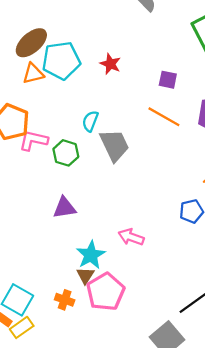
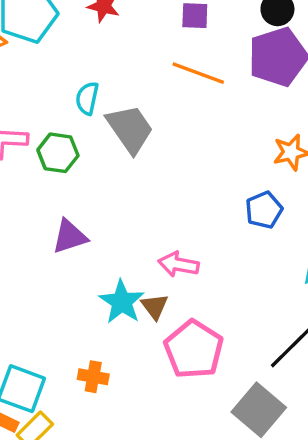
brown triangle: (85, 276) -> (155, 306), moved
pink pentagon: (106, 292) -> (194, 349), moved

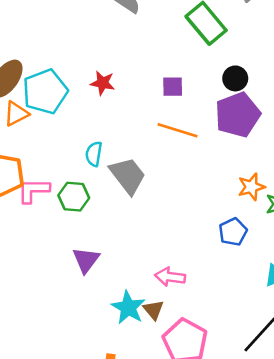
purple triangle: (70, 237) -> (86, 260), turned -32

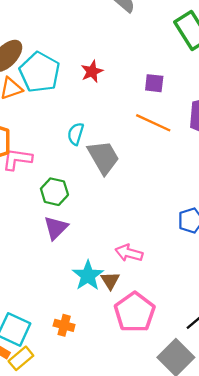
red star: (103, 83) -> (92, 71), turned 30
cyan pentagon: (45, 92) -> (40, 72), turned -30
green hexagon: (74, 197) -> (54, 192), moved

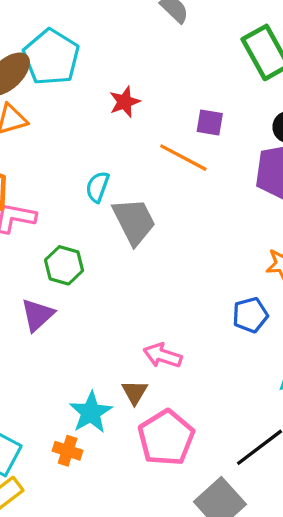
cyan pentagon: (40, 72) -> (51, 57), moved
orange line: (153, 123) -> (183, 158), moved
purple triangle: (56, 228) -> (37, 315), moved
cyan star: (88, 276) -> (91, 412), moved

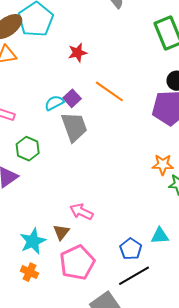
purple square: (210, 123) -> (72, 98), moved, turned 30
cyan semicircle: (98, 187) -> (54, 103), turned 36
blue pentagon: (250, 315) -> (131, 249), moved, turned -30
orange cross: (68, 451) -> (29, 272), moved

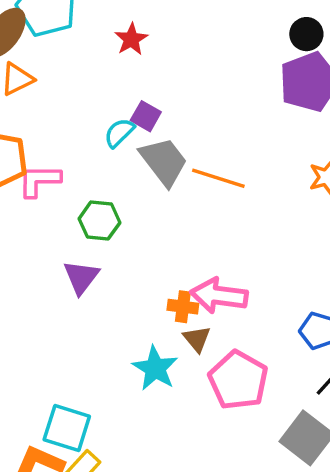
orange line: (109, 91) -> (218, 178), moved
pink arrow: (81, 212) -> (219, 296), size x1.4
orange cross: (29, 272) -> (183, 307), moved

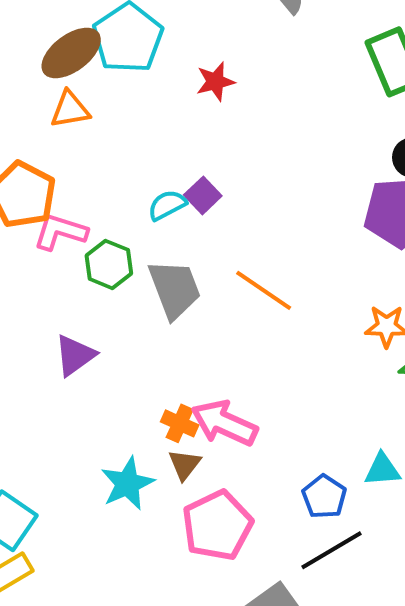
red star: (131, 39) -> (215, 82), moved
gray trapezoid: (164, 161) -> (175, 289), moved
green hexagon: (99, 221) -> (109, 264), moved

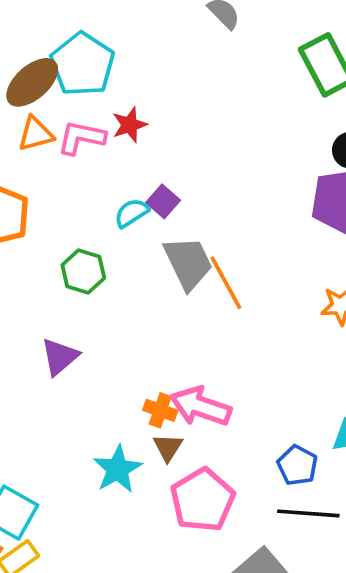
red star: (215, 82) -> (130, 125), moved
pink L-shape: (60, 232) -> (81, 138), moved
gray trapezoid: (175, 289) -> (188, 263), moved
orange line: (264, 290) -> (226, 283), turned 32
black line: (332, 550) -> (308, 513), turned 40

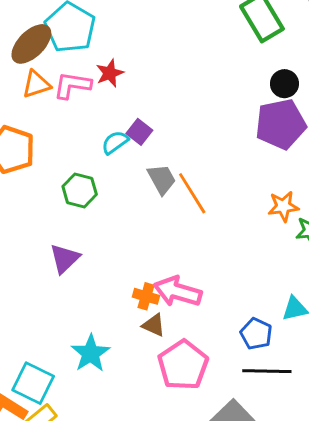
gray trapezoid: (188, 263) -> (162, 179), size x0.7
brown triangle: (168, 447) -> (154, 325), turned -35
cyan star: (118, 469) -> (91, 353), moved

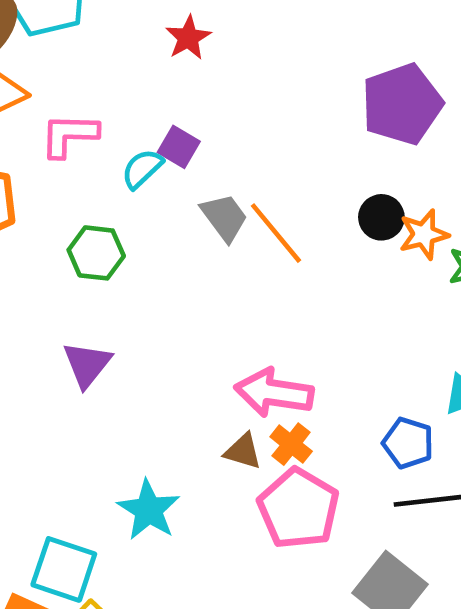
red star: (110, 73) -> (188, 38), moved
black circle: (284, 84) -> (381, 217), moved
pink L-shape: (72, 85) -> (69, 135), moved
orange cross: (146, 296) -> (291, 444), moved, turned 30

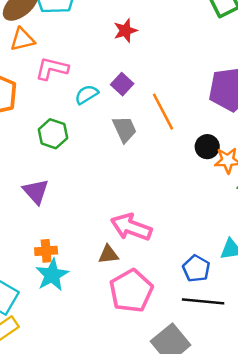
purple square: (179, 147) -> (122, 84), moved
orange line: (276, 233) -> (163, 112), moved
purple triangle: (87, 364) -> (36, 191), turned -32
orange cross: (291, 444) -> (46, 251), moved, turned 35
brown triangle: (243, 451) -> (108, 255), turned -35

